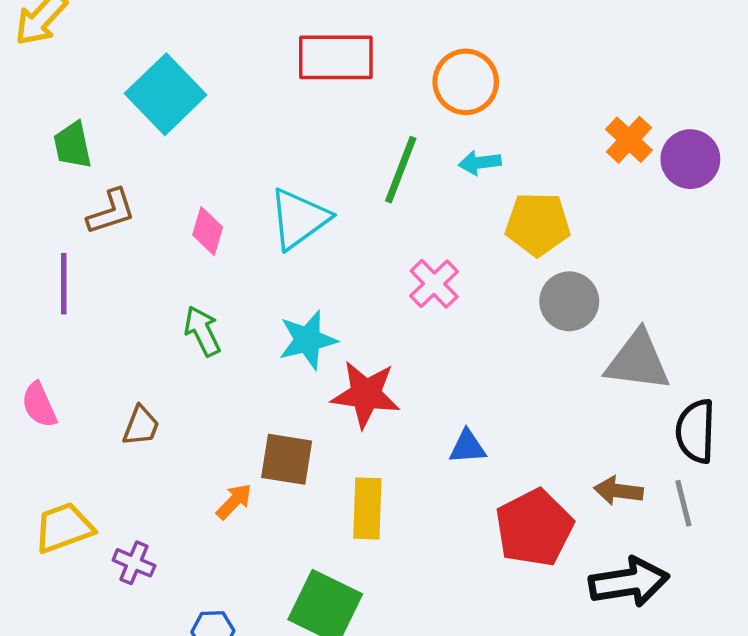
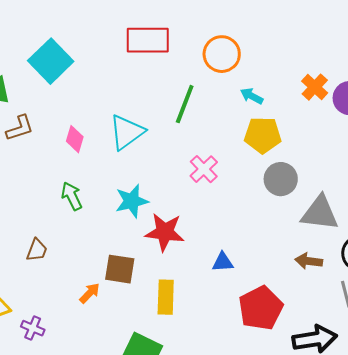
cyan arrow: (480, 163) -> (252, 96), moved, turned 35
brown arrow: (618, 491) -> (309, 261), moved

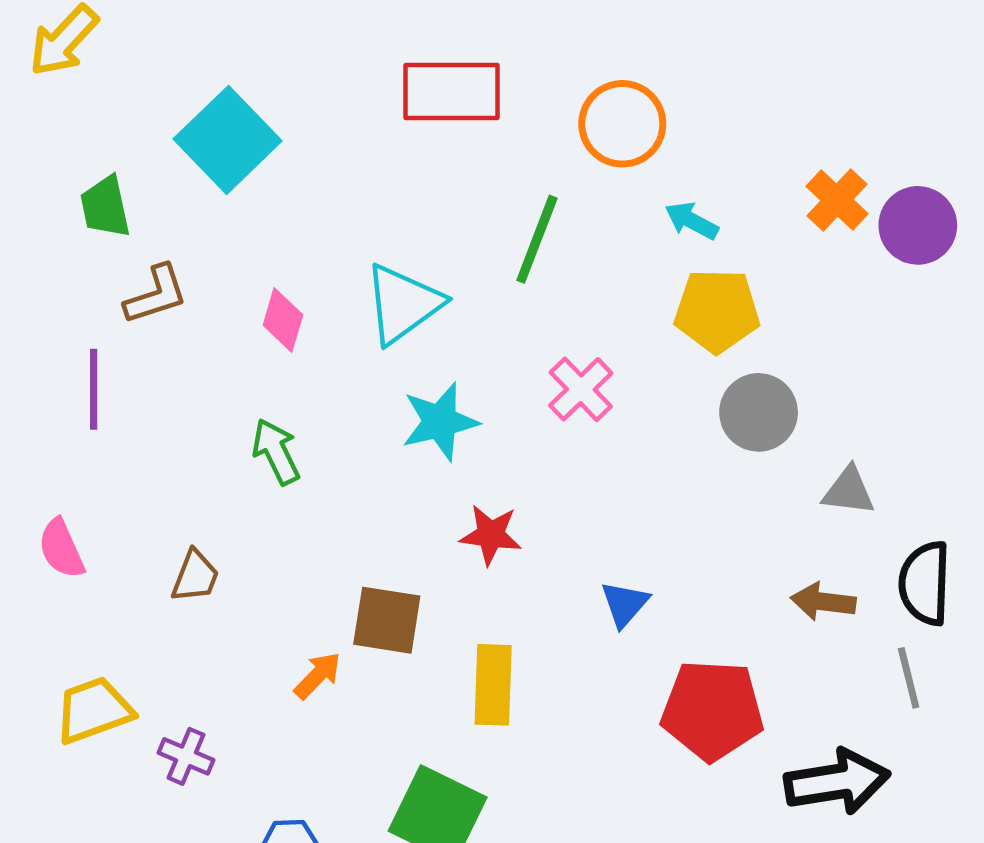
cyan star: (132, 201) -> (440, 422), moved
gray triangle: (320, 213) -> (849, 491), size x0.6
red star: (165, 232) -> (491, 535), size x0.7
blue triangle: (223, 262) -> (625, 604), turned -45
red pentagon: (261, 308) -> (712, 710), turned 30

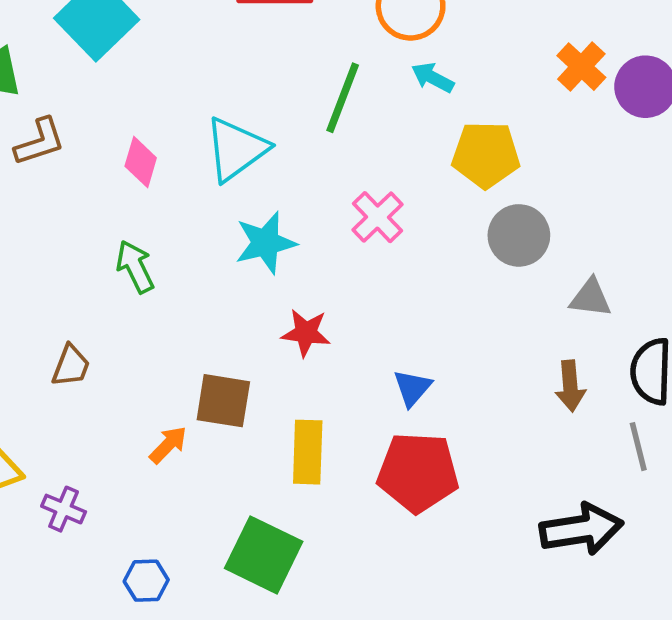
cyan arrow: (692, 221) -> (433, 78), moved
brown arrow: (823, 602) -> (570, 386), turned -102
red pentagon: (712, 710) -> (418, 472), moved

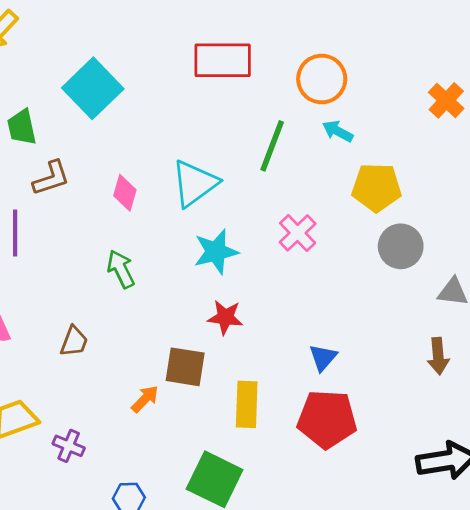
orange cross: (581, 67) -> (446, 100), moved
red star: (306, 333) -> (225, 317), moved

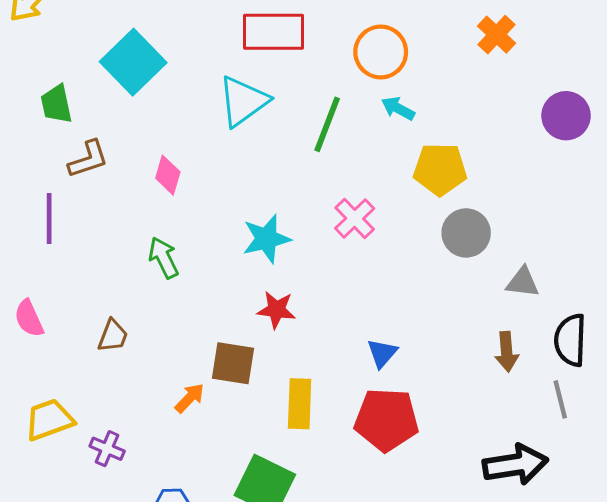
orange cross: (446, 100) -> (497, 35), moved
cyan triangle: (194, 183) -> (243, 101), moved

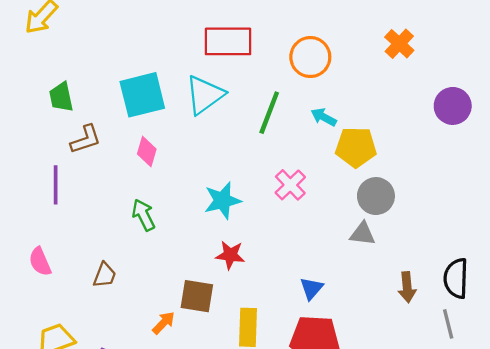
cyan square: (133, 62) -> (142, 95), moved, turned 30
cyan arrow: (398, 108) -> (324, 117), moved
gray triangle: (523, 282) -> (363, 234), moved

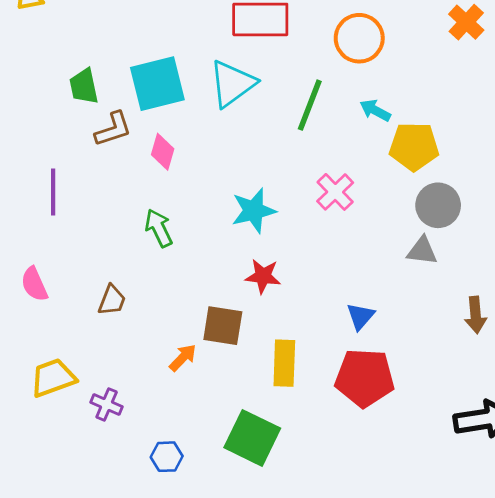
green trapezoid: (61, 97) -> (84, 86), moved
brown L-shape: (86, 139) -> (113, 129), moved

